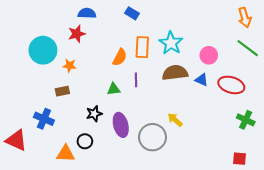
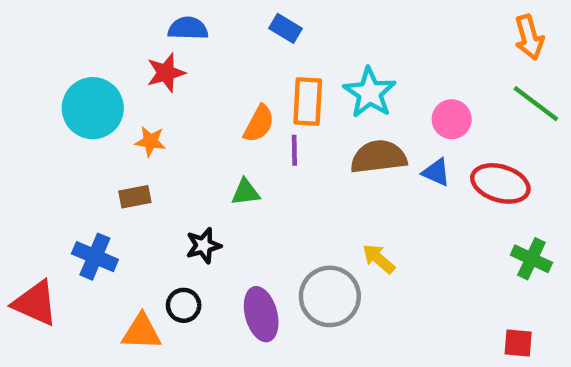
purple line: (136, 80) -> (294, 150), moved
purple ellipse: (121, 125) -> (261, 314), moved

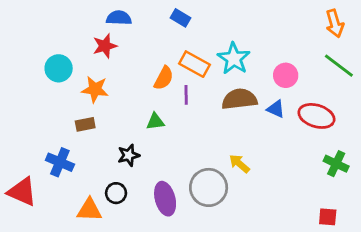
orange rectangle: (308, 101) -> (195, 64), turned -64
cyan circle: (93, 108) -> (59, 68), size x0.7
orange star: (150, 141) -> (95, 89), size x1.4

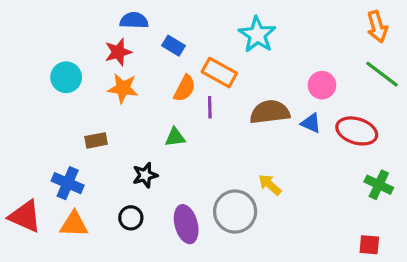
blue rectangle: (180, 18) -> (173, 46), moved
cyan star: (234, 58) -> (257, 35), moved
orange star: (95, 89) -> (123, 88), moved
orange triangle: (89, 210) -> (74, 224), moved

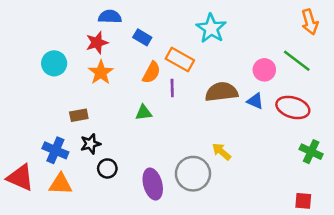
green line: (382, 74) -> (297, 61), moved
orange star: (123, 88) -> (101, 72), turned 30
black star: (145, 175) -> (90, 144), moved
black circle: (131, 218) -> (107, 168), moved

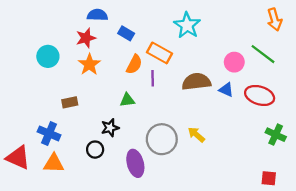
black star: (90, 144) -> (110, 128), moved
gray circle: (193, 174) -> (162, 139), moved

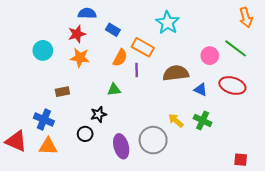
orange star: (89, 64) -> (80, 58), turned -30
blue triangle: (226, 90) -> (200, 90), moved
green cross: (276, 135) -> (203, 121), moved
gray circle: (162, 139) -> (153, 140), moved

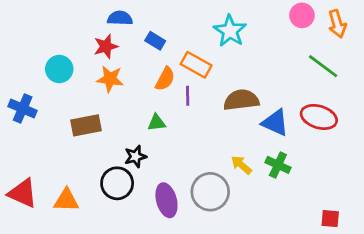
pink circle: (210, 56) -> (302, 15), moved
blue triangle: (200, 90) -> (275, 123), size x1.5
brown rectangle: (62, 92) -> (86, 125), size x1.5
blue cross: (44, 119) -> (23, 109), moved
black circle: (85, 134) -> (117, 183), size x1.5

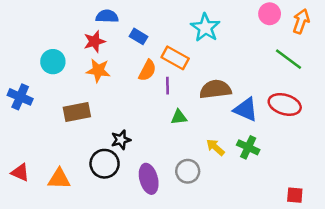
orange arrow: (337, 24) -> (301, 21), turned -145
green triangle: (157, 123) -> (179, 117), moved
gray circle: (210, 192) -> (188, 171), size x0.7
red triangle: (23, 193) -> (20, 173), size x0.7

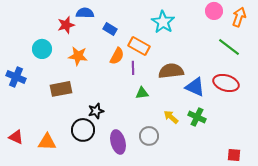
red star: (94, 41) -> (66, 25), moved

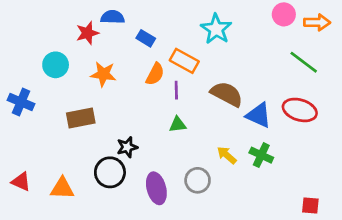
orange arrow: (239, 17) -> (317, 22), turned 72
brown semicircle: (171, 71) -> (227, 94), turned 35
green triangle: (142, 93) -> (178, 125), moved

